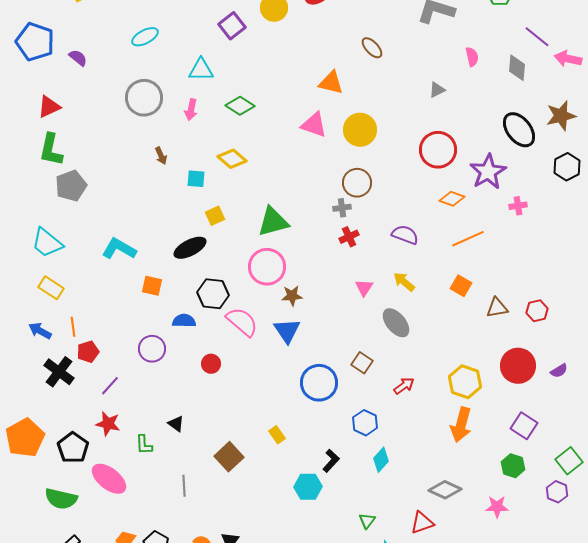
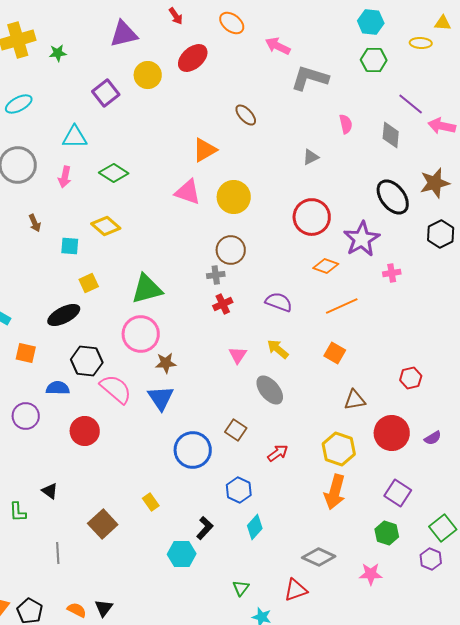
orange triangle: (331, 83) -> (205, 150), turned -44
brown triangle: (497, 308) -> (355, 400), moved
red circle: (211, 364) -> (85, 431), size x1.5

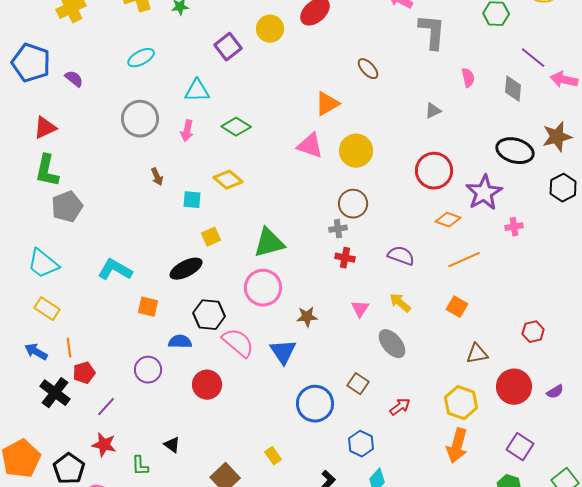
gray L-shape: (310, 78) -> (432, 32), turned 78
black ellipse: (393, 197) -> (515, 151), turned -36
red cross: (223, 304) -> (345, 258), turned 36
brown star: (166, 363) -> (307, 317), moved

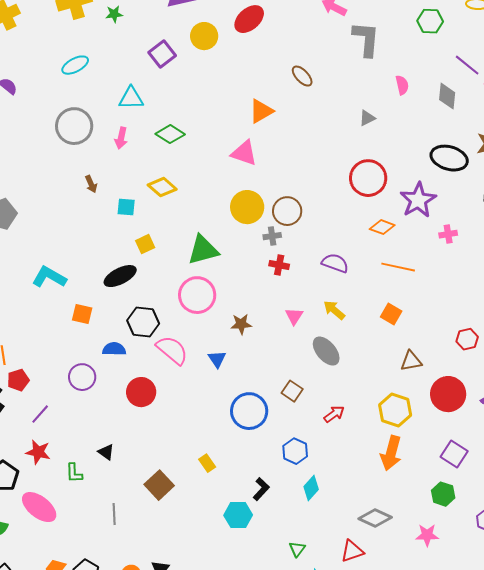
yellow circle: (356, 151) -> (247, 207), moved
orange line: (464, 260) -> (398, 267), turned 36
blue triangle: (283, 352) -> (217, 359), size x0.7

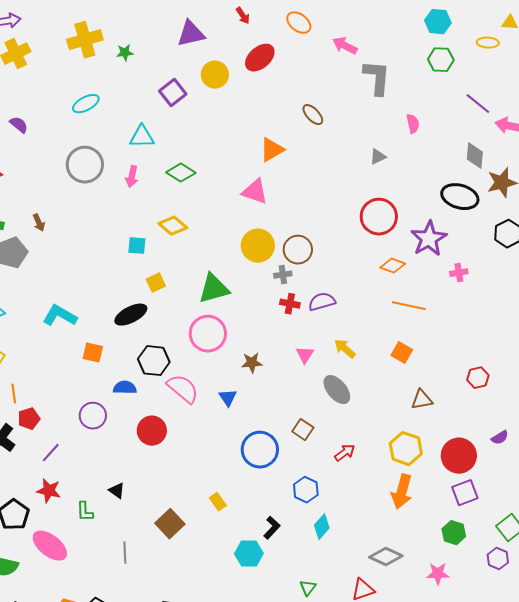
gray diamond: (447, 96) -> (475, 156), moved
brown arrow: (91, 184) -> (39, 223), moved
purple semicircle: (335, 263) -> (322, 302), moved, turned -36
red circle: (448, 394) -> (459, 456), moved
purple square: (454, 454) -> (465, 493), turned 36

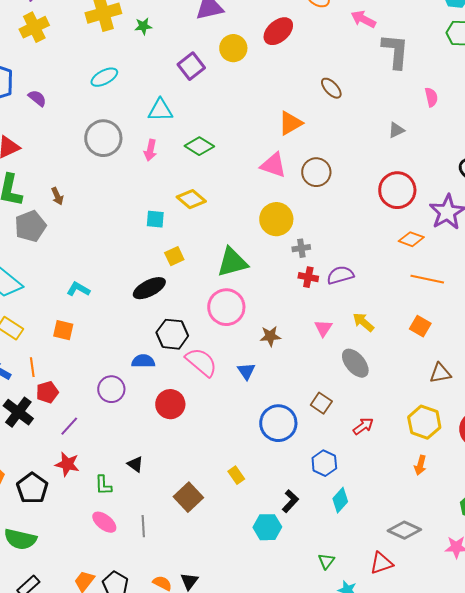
brown circle: (298, 250) -> (316, 172), moved
cyan L-shape: (60, 316) -> (78, 289), size x0.7
orange square: (93, 353) -> (63, 330), moved
orange arrow: (402, 492) -> (420, 465), size x0.6
pink ellipse: (50, 546) -> (104, 522), moved, size x0.7

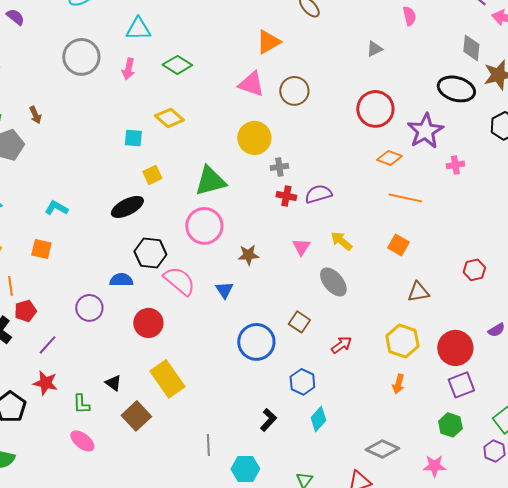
yellow rectangle: (236, 475) -> (167, 379), moved, size x2.0
brown square: (188, 497) -> (136, 416), moved
gray line: (143, 526) -> (208, 445), moved
cyan hexagon: (267, 527) -> (245, 469), moved

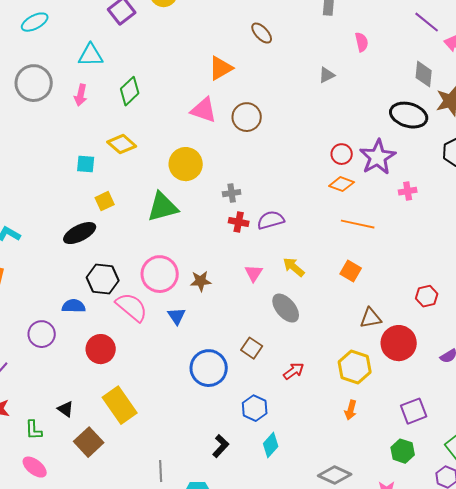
green diamond: (177, 65) -> (130, 91), turned -76
red circle: (375, 109) -> (342, 154), moved, size x0.6
yellow circle: (254, 138) -> (186, 164), moved
pink circle: (204, 226) -> (160, 274), moved
red circle: (455, 348) -> (399, 343), moved

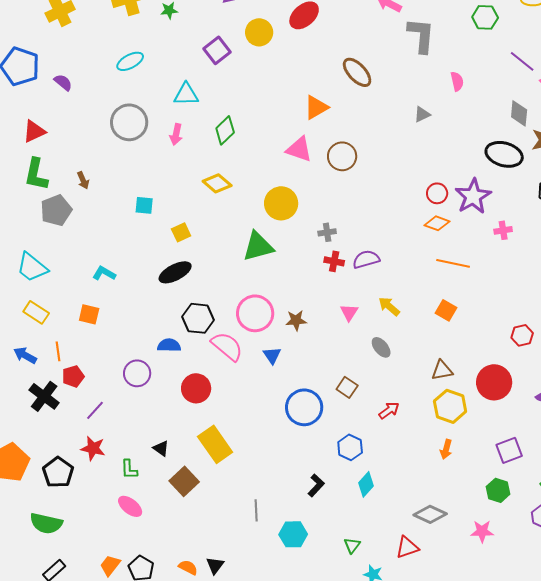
brown ellipse: (262, 33) -> (357, 72), size x1.4
cyan square: (86, 164) -> (144, 205), moved
yellow square: (105, 201) -> (181, 232), moved
gray ellipse: (286, 308) -> (381, 347), size x0.7
brown triangle: (371, 318) -> (442, 370), moved

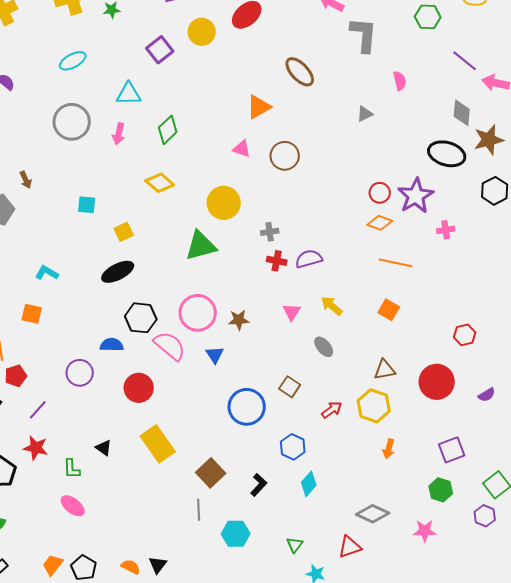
pink triangle: (299, 149) -> (242, 149), size x0.7
yellow hexagon: (450, 406) -> (374, 406), moved
brown square: (184, 481) -> (211, 473), moved

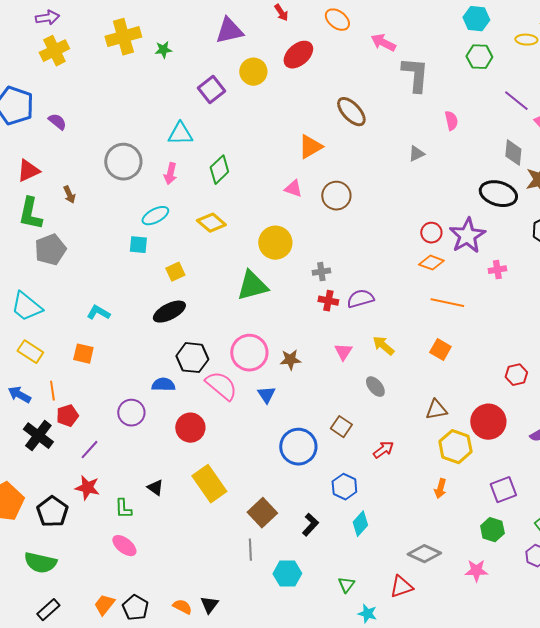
cyan ellipse: (73, 61) -> (155, 216), moved
brown arrow: (26, 180) -> (69, 195), moved
yellow hexagon: (374, 406) -> (455, 447), moved

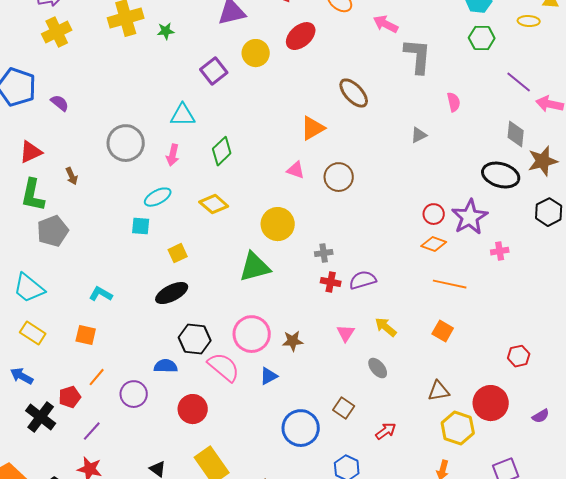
orange line: (52, 391) -> (97, 377), moved, turned 48
blue triangle: (266, 395) -> (269, 376), turned 36

